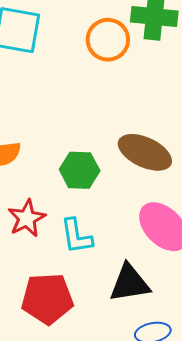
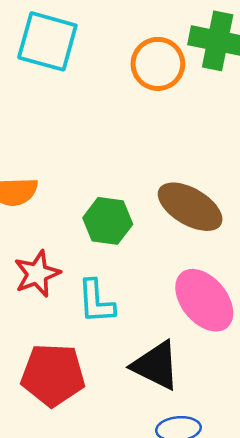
black triangle: (130, 283) -> (156, 365), turned 30

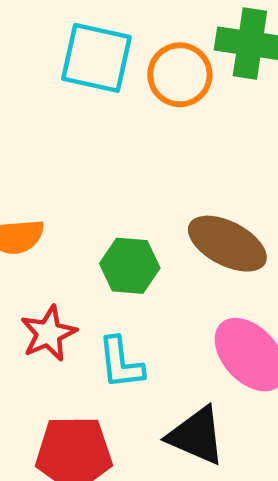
cyan square: (47, 41) -> (97, 58), moved

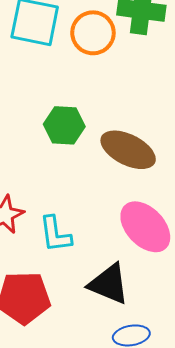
green hexagon: (130, 266) -> (64, 125), moved

